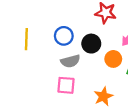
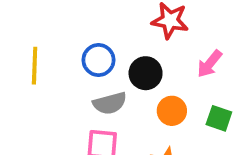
orange circle: (113, 59) -> (172, 111), moved

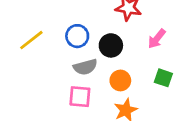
yellow line: (35, 66) -> (31, 40), turned 50
orange circle: (172, 111) -> (120, 80), moved

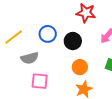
gray semicircle: (85, 67) -> (30, 58), moved
pink square: (80, 97) -> (40, 81), moved

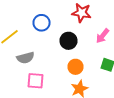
blue circle: (48, 34) -> (42, 23), moved

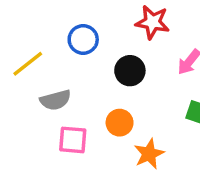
orange circle: (76, 67) -> (120, 123), moved

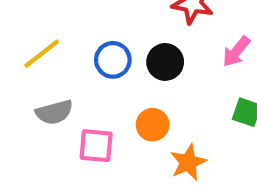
blue circle: (83, 39) -> (113, 60), moved
gray semicircle: (55, 100) -> (54, 112), moved

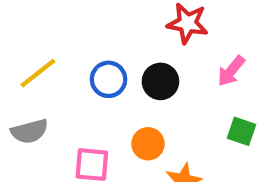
gray semicircle: (54, 112) -> (30, 131), moved

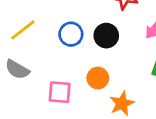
gray semicircle: (30, 131) -> (17, 70), turned 45

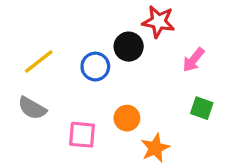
black circle: (106, 36) -> (129, 47), moved

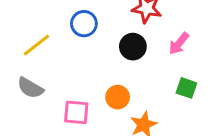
black circle: (129, 47) -> (133, 47), moved
blue circle: (95, 67) -> (84, 24), moved

